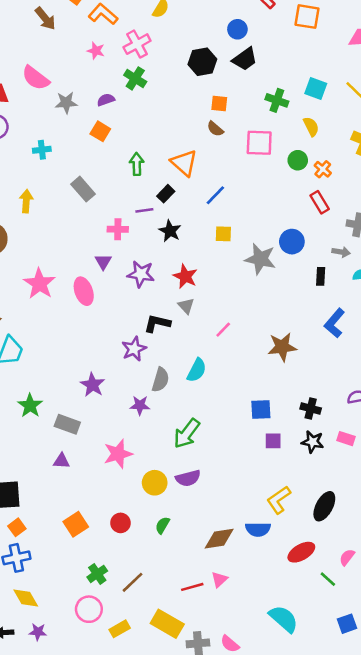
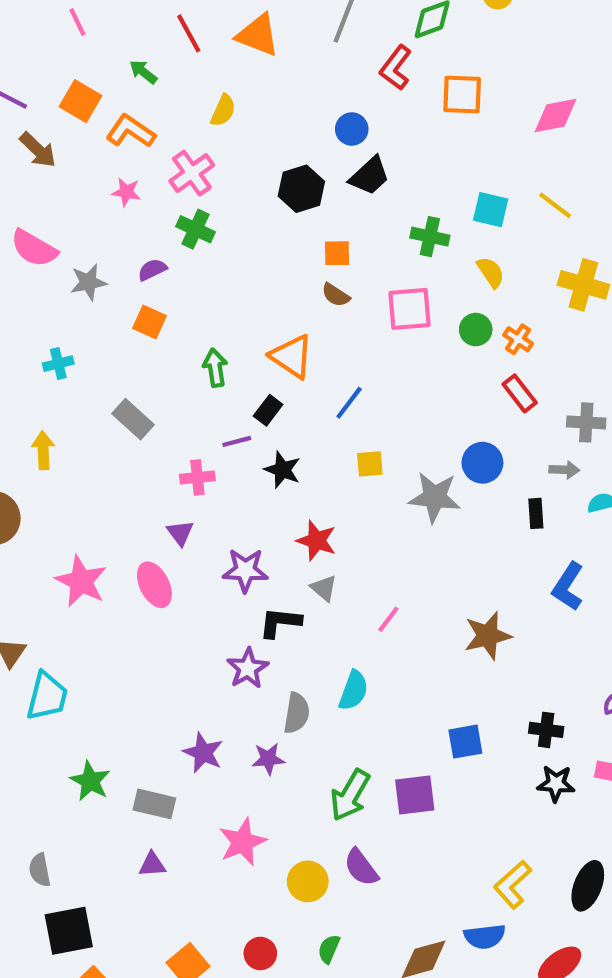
purple star: (141, 274) -> (245, 570), moved
purple star: (92, 385) -> (203, 753), moved
purple square: (273, 441) -> (415, 795), moved, size x1.5
purple semicircle: (188, 478) -> (361, 867), turned 75

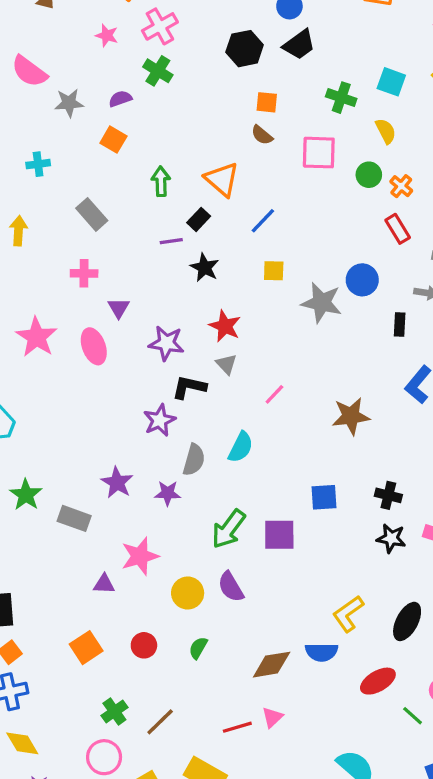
pink cross: (197, 477) -> (84, 273), moved
purple triangle: (152, 865) -> (104, 584), moved

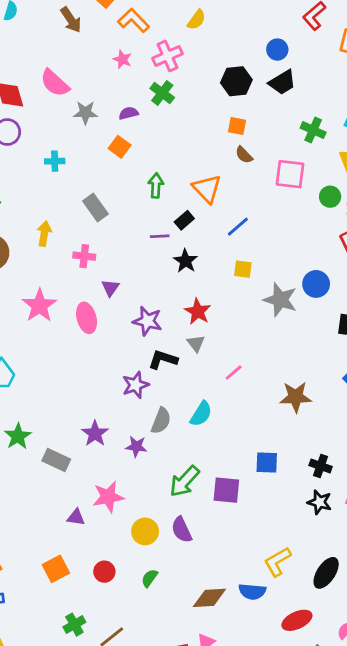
orange square: (267, 102) -> (237, 126), moved
yellow arrow: (18, 231) -> (44, 234), moved

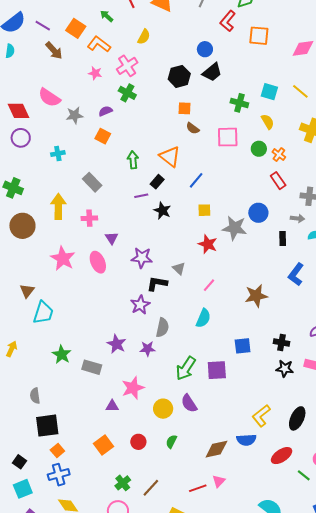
yellow arrow: (44, 234) -> (58, 206), size x1.4
red star: (198, 312) -> (208, 244), moved
cyan semicircle: (201, 414) -> (203, 318), moved

